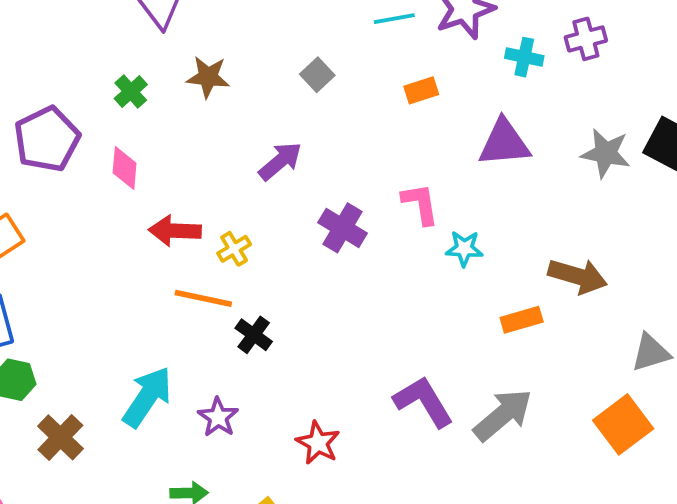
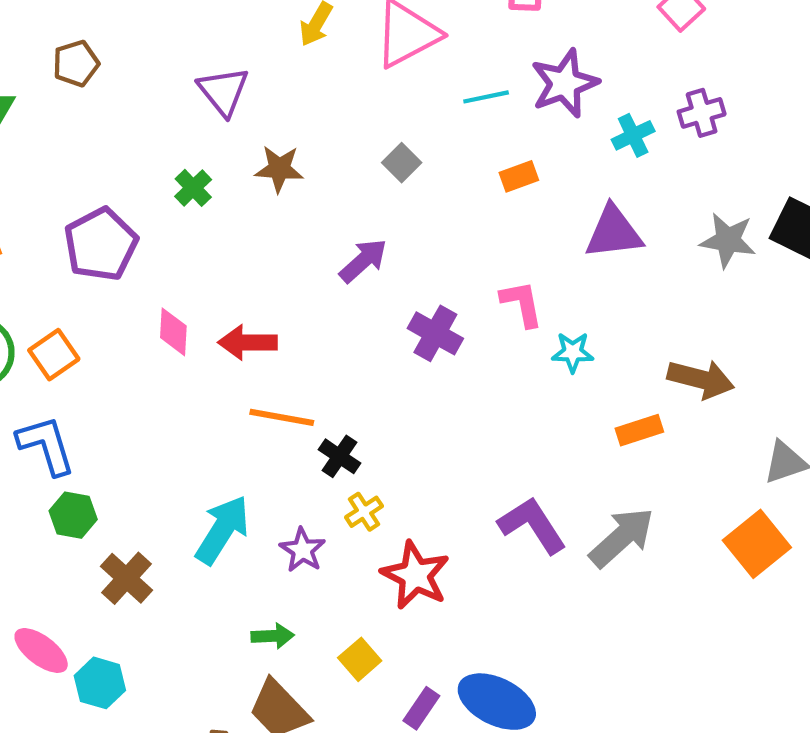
cyan cross: (524, 57) -> (633, 135), turned -36
pink diamond: (125, 168) -> (173, 332), moved
yellow cross: (234, 249) -> (364, 512), moved
red star: (318, 443) -> (415, 575), size x1.4

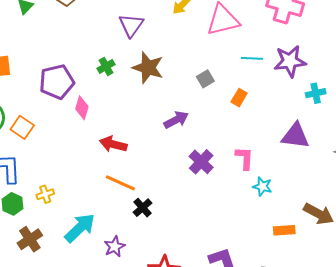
brown star: (279, 169) -> (148, 68), size x1.4
orange rectangle: (519, 176) -> (239, 98), moved, turned -54
pink diamond: (173, 332) -> (82, 108), moved
orange square: (54, 355) -> (22, 127), turned -35
yellow cross: (364, 512) -> (45, 194), moved

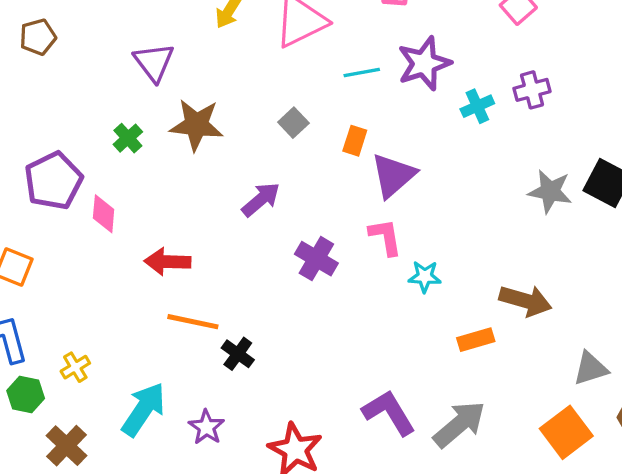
purple triangle: (295, 136) -> (393, 175), moved, turned -36

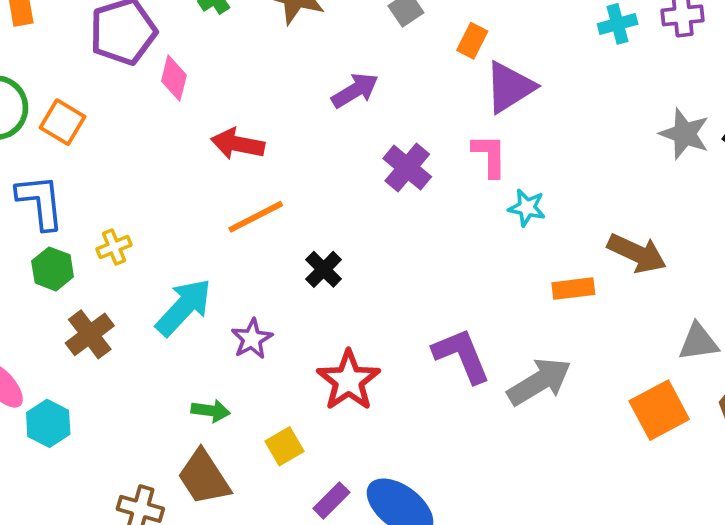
orange line: (193, 322) -> (256, 217), turned -48
black cross: (238, 354) -> (324, 269), moved

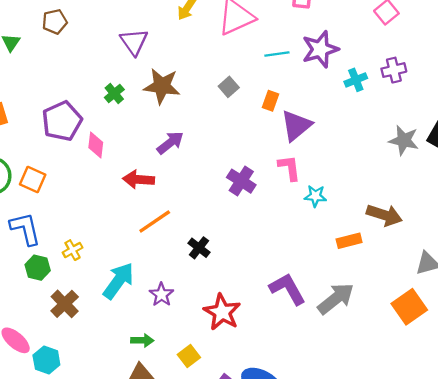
purple arrow: (355, 90) -> (170, 143), moved

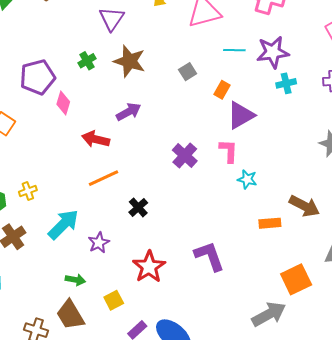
cyan cross: (356, 80) -> (286, 83), moved
gray arrow: (336, 299) -> (269, 314), moved
orange square: (409, 307) -> (296, 279), moved

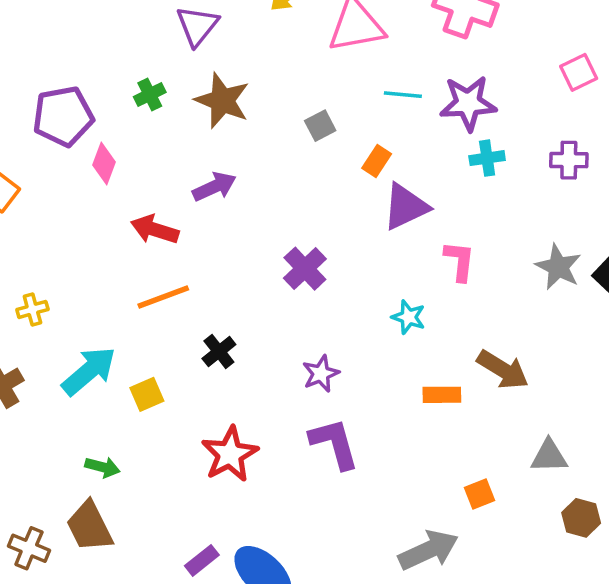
pink L-shape: (229, 151) -> (460, 261), moved
purple star: (99, 243) -> (321, 374), moved
orange square: (296, 279) -> (479, 494), size x0.6
yellow square: (114, 300) -> (147, 394), moved

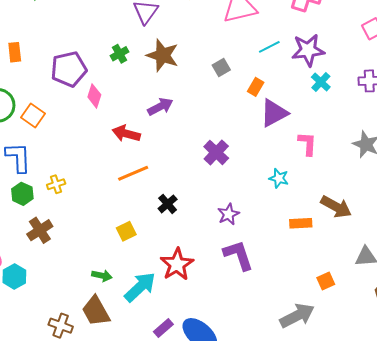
cyan line: (403, 95) -> (269, 47), turned -30
cyan cross: (487, 158) -> (321, 82), turned -36
cyan arrow: (89, 371) -> (140, 287), moved

